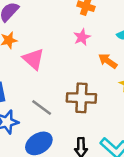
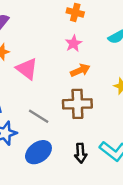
orange arrow: (108, 61) -> (80, 70), moved, turned 126

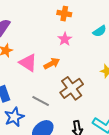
orange arrow: (80, 70) -> (52, 63), moved
brown cross: (77, 104) -> (72, 88), turned -30

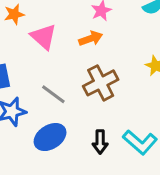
orange arrow: (52, 63) -> (91, 39), moved

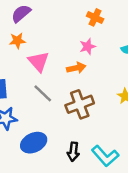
gray line: (53, 94) -> (43, 93), moved

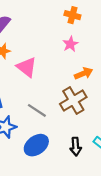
orange arrow: (76, 68) -> (83, 73), moved
gray line: (43, 93) -> (37, 110), moved

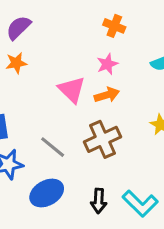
pink triangle: (27, 67) -> (72, 90), moved
orange arrow: (83, 73) -> (107, 95), moved

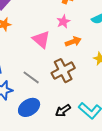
orange arrow: (107, 95) -> (73, 42), moved
black arrow: (99, 201) -> (63, 111), turned 56

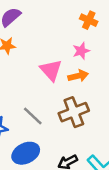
orange arrow: (73, 42) -> (78, 76), moved

